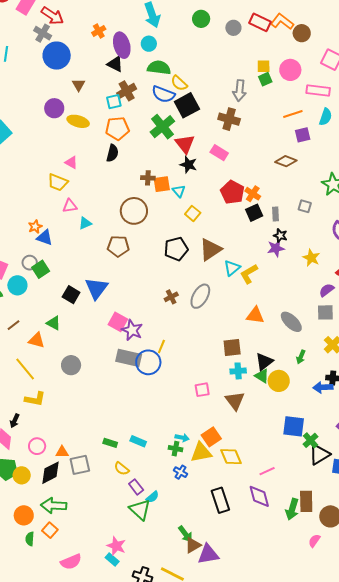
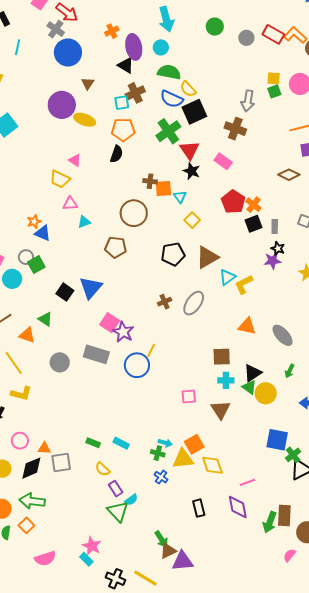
purple circle: (54, 108) -> (62, 105), size x1.4
gray rectangle: (129, 358) -> (96, 354), moved
black rectangle: (220, 500) -> (199, 508), size x0.7

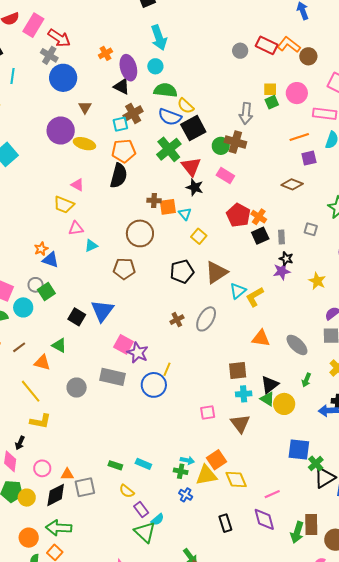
green circle: (215, 27) -> (221, 146), moved
black semicircle: (117, 154) -> (119, 176), size x1.4

